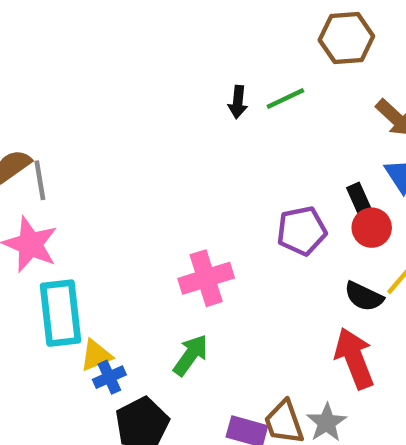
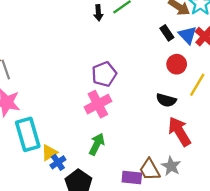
black rectangle: (359, 199) -> (167, 33), moved
purple pentagon: (302, 231) -> (104, 74), moved
black semicircle: (364, 296) -> (166, 100), moved

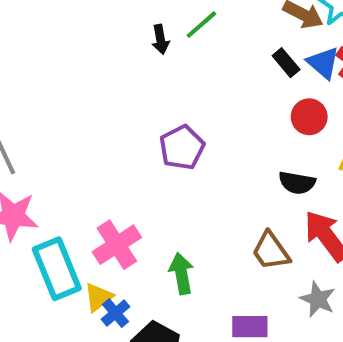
pink cross: (98, 104) -> (117, 245), moved
green arrow: (97, 144) -> (181, 274), turned -30
brown trapezoid: (150, 170) -> (271, 251), moved

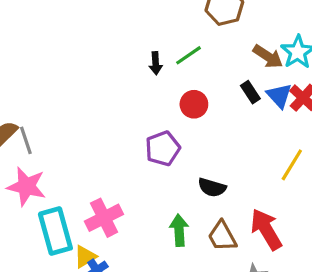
red circle: (309, 117) -> (194, 104), moved
black semicircle: (297, 183) -> (212, 187), moved
green arrow: (181, 274) -> (179, 230), moved

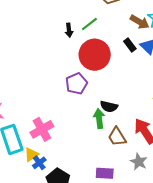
red circle: (194, 104) -> (95, 55), size x1.8
green arrow: (179, 230) -> (99, 119), moved

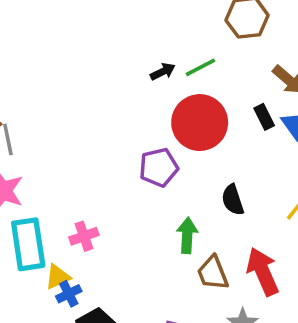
black arrow: (69, 30) -> (163, 72), turned -120
black semicircle: (109, 106) -> (233, 200), moved, turned 48
pink cross: (42, 129) -> (84, 236), size x0.7

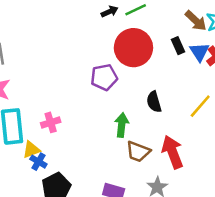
brown trapezoid: (213, 273) -> (138, 152), turned -50
blue cross: (69, 294) -> (38, 162), turned -35

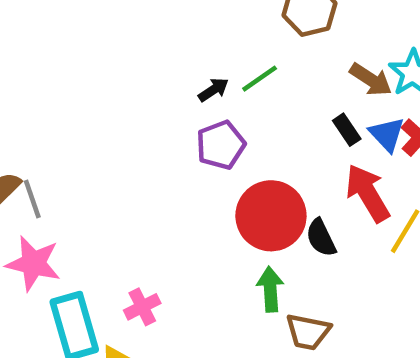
red circle: (133, 48) -> (271, 216), moved
purple pentagon: (104, 77) -> (221, 145), moved
red arrow: (173, 152) -> (368, 193), moved

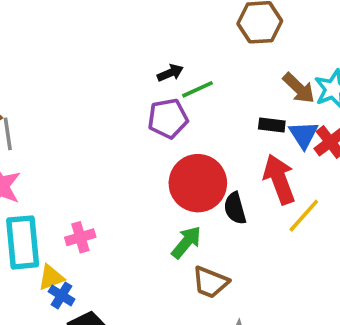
green line: (260, 79) -> (198, 89), moved
black rectangle: (347, 130) -> (272, 125), turned -60
green arrow: (270, 289) -> (186, 242), turned 33

